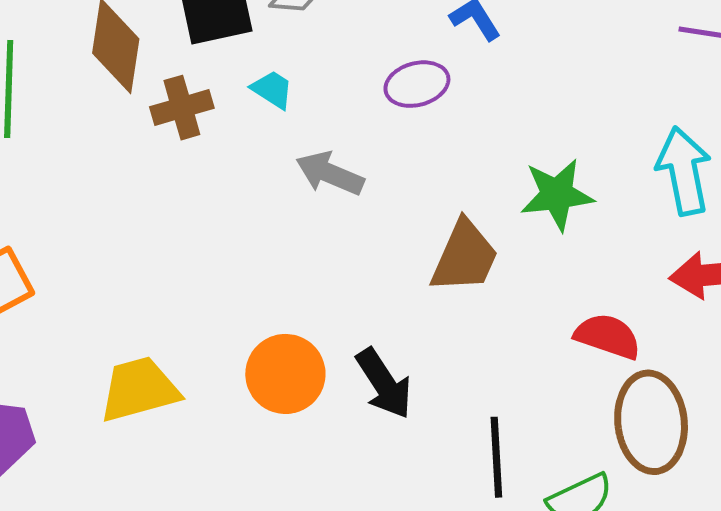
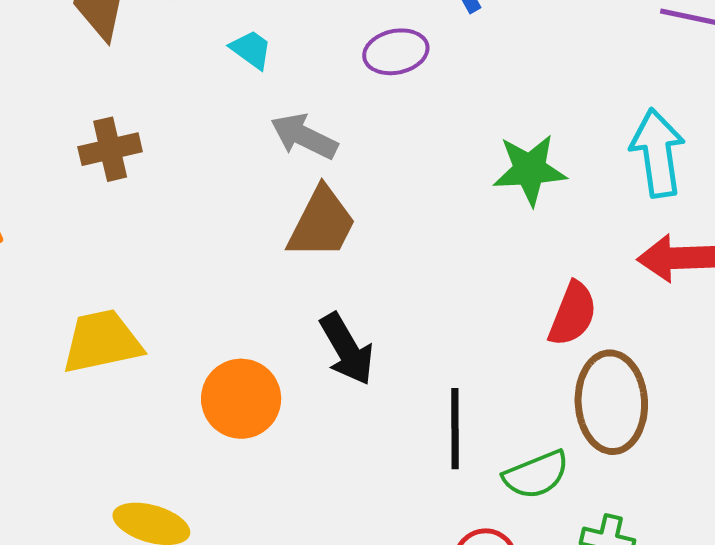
brown cross: (182, 108) -> (110, 149), moved
brown trapezoid: (465, 257) -> (322, 223), moved
red semicircle: (608, 336) -> (573, 314), turned 90
orange circle: (285, 374) -> (241, 399), moved

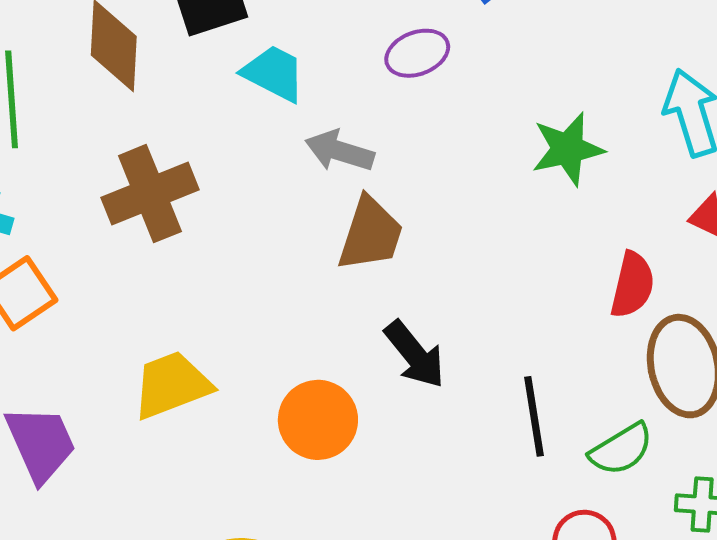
cyan trapezoid: (251, 49) -> (274, 73), size x1.5
brown cross: (110, 149) -> (150, 194), size x1.5

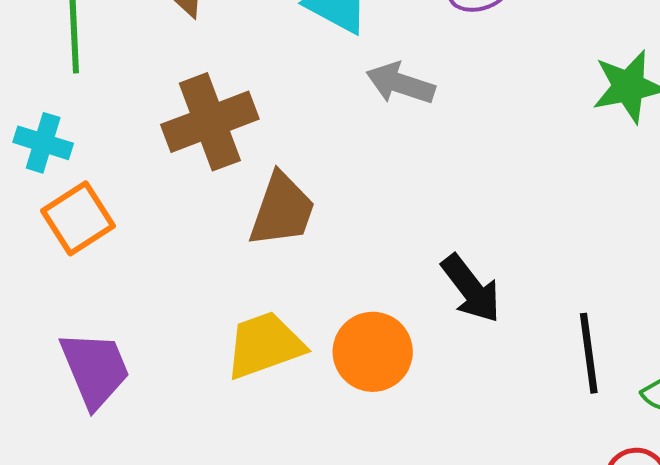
brown trapezoid: (370, 234) -> (282, 210), moved
yellow trapezoid: (172, 385) -> (265, 345), moved

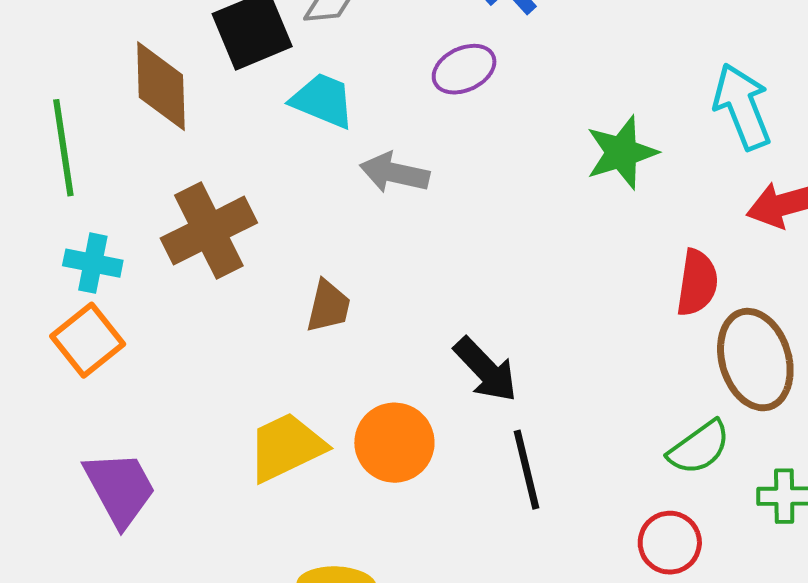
cyan cross: (43, 143) -> (93, 263), moved
brown trapezoid: (282, 210) -> (328, 306), moved, size x0.7
black line: (589, 353) -> (526, 470), moved

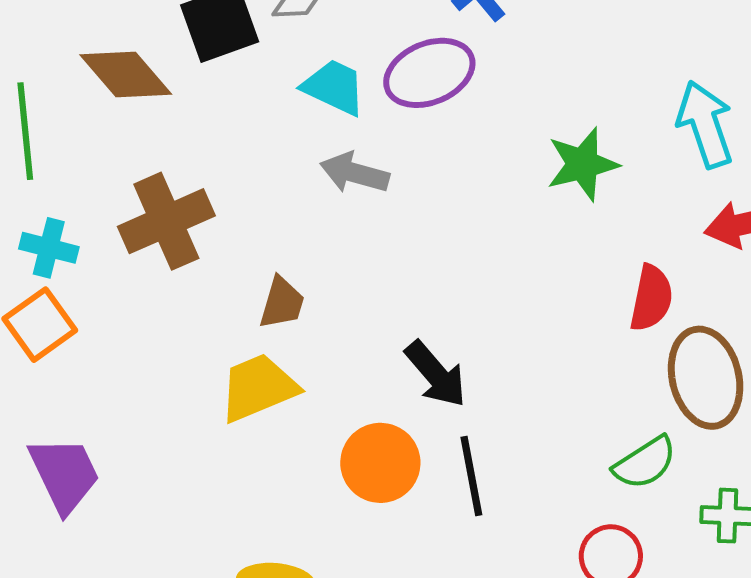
purple ellipse: (464, 69) -> (429, 73), size x1.4
brown diamond: (161, 86) -> (126, 74), turned -42
cyan trapezoid: (323, 101) -> (334, 87), moved
orange circle: (394, 443) -> (380, 463), moved
yellow trapezoid: (286, 447) -> (258, 388), moved

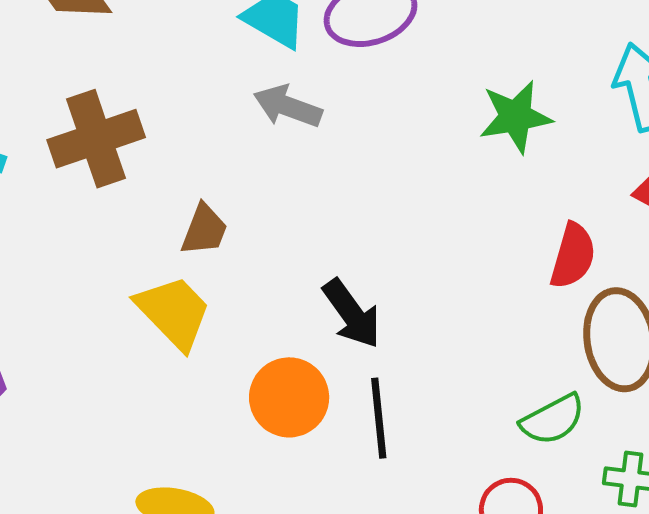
yellow trapezoid: (258, 388) -> (174, 312), turned 64

